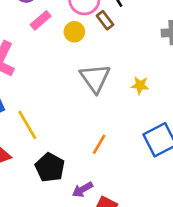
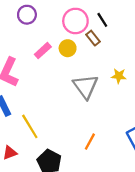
pink rectangle: (41, 20) -> (43, 51), moved
yellow star: (140, 85) -> (119, 76), moved

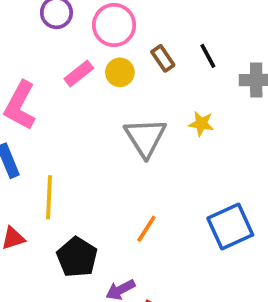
black line: (102, 20) -> (208, 56), moved
pink circle: (75, 21) -> (114, 25), moved
yellow line: (30, 126) -> (49, 197), turned 30

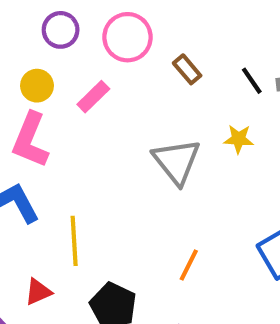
black line: (208, 56) -> (252, 81), moved
yellow circle: (120, 72) -> (37, 86), moved

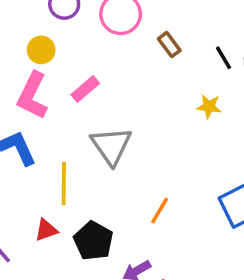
pink rectangle: (93, 97) -> (85, 89), moved
gray triangle: (177, 161) -> (111, 146), moved
red triangle: (38, 292) -> (46, 230), moved

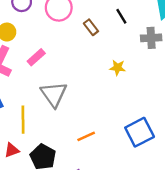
black line: (223, 58) -> (121, 16), moved
orange line: (160, 211) -> (86, 136), turned 36

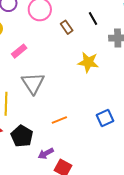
yellow star: (118, 68) -> (88, 62), size x1.5
blue square: (140, 132) -> (105, 118), size x0.7

